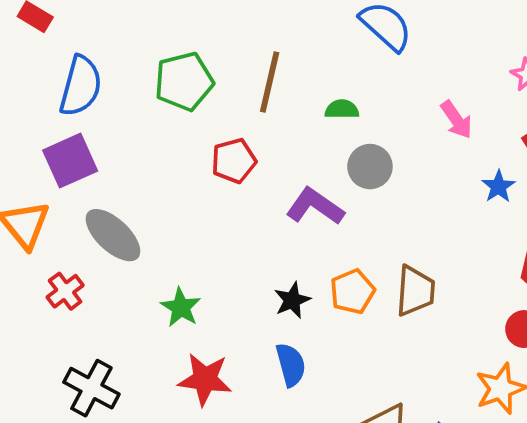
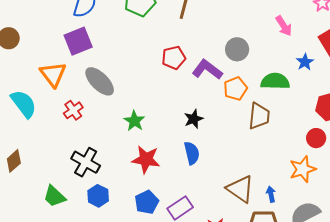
green semicircle: (342, 109) -> (275, 81), moved, size x1.6
red pentagon: (234, 161) -> (174, 58), moved
orange pentagon: (352, 292) -> (235, 89), moved

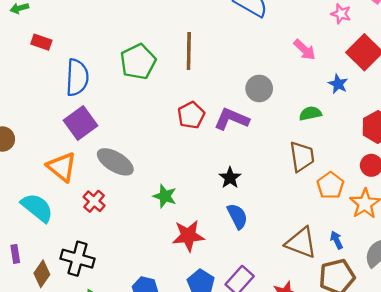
green semicircle: (275, 81) -> (310, 113), size x0.7
orange pentagon: (235, 89) -> (330, 185), moved
black cross: (86, 162) -> (78, 259), moved

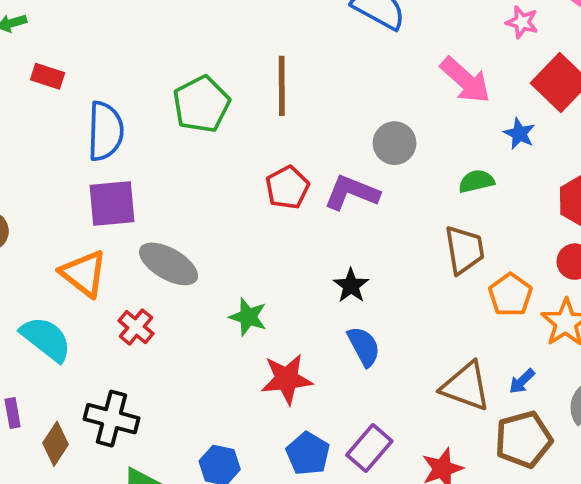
pink arrow: (305, 50) -> (465, 80), size x1.4
purple square: (80, 123) -> (112, 203), turned 32
blue arrow: (337, 240) -> (522, 381), turned -108

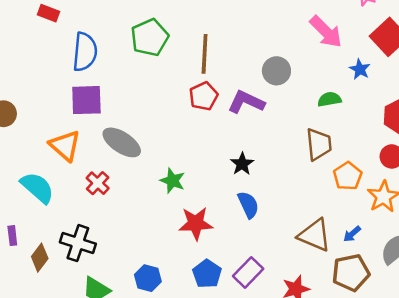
brown line: (282, 86) -> (205, 54), moved

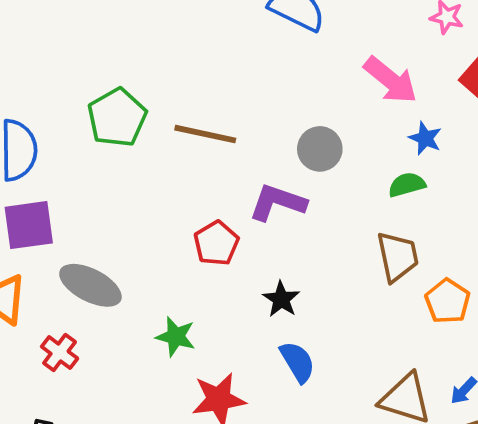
brown line: (205, 54) -> (205, 134), turned -75
blue star: (360, 69) -> (425, 138), moved
red pentagon: (204, 96) -> (216, 243), moved

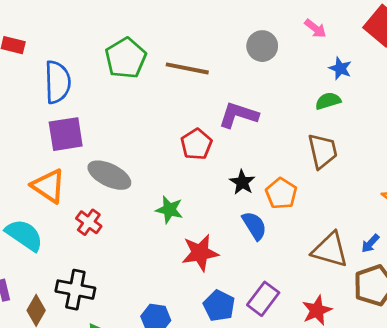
pink arrow: (391, 80) -> (315, 28), size x0.6
gray circle: (320, 149) -> (262, 46), moved
orange pentagon: (448, 301) -> (281, 193), moved

